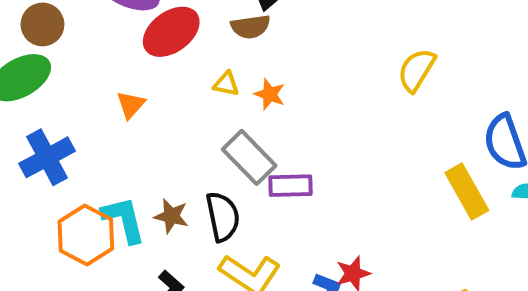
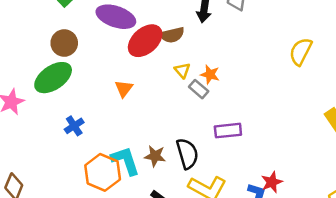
brown semicircle: (251, 27) -> (172, 35), moved
yellow triangle: (226, 84) -> (182, 70), turned 42
blue cross: (47, 157) -> (74, 126), size x0.6
gray rectangle: (249, 157) -> (199, 89), moved, size x0.6

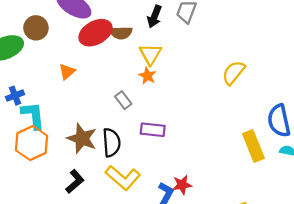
brown circle: (64, 43) -> (36, 28), moved
yellow triangle: (182, 70) -> (150, 54), moved, size x1.5
gray rectangle: (199, 89) -> (123, 100), moved
brown star: (155, 156) -> (82, 138), size x1.5
cyan L-shape: (125, 161) -> (33, 115), moved

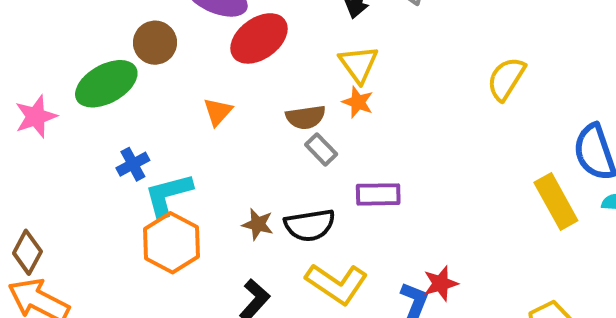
brown semicircle: (121, 33) -> (306, 117), moved
cyan L-shape: (33, 115) -> (168, 195), turned -92
brown star: (82, 138) -> (258, 224), size x0.6
black semicircle: (112, 143) -> (310, 225), turned 92

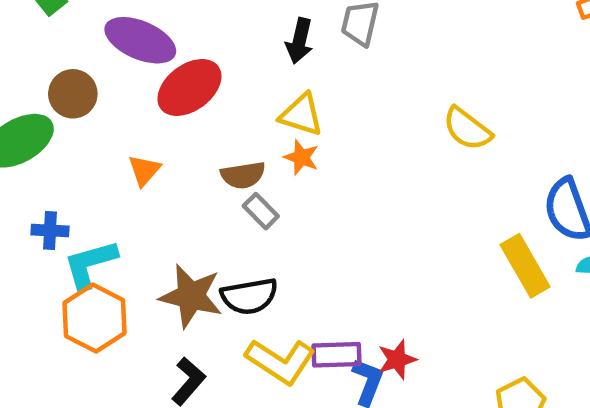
yellow triangle: (358, 64) -> (301, 115), turned -36
yellow semicircle: (506, 79) -> (467, 129), turned -84
blue cross: (133, 164) -> (50, 230), turned 32
purple rectangle: (378, 194) -> (336, 355), moved
brown star: (258, 224) -> (191, 296), size x1.8

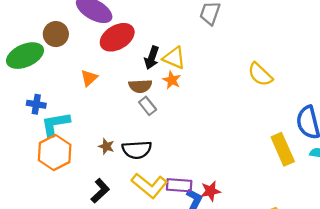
black arrow: (299, 41) -> (152, 58), moved
brown star: (191, 296) -> (106, 146), size x0.5

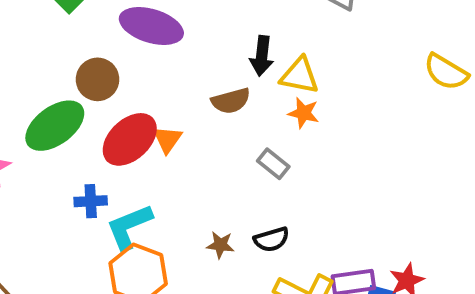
red ellipse: (117, 37) -> (130, 139), moved
black arrow: (152, 58) -> (262, 56), moved
brown semicircle: (140, 86) -> (231, 101), moved
black semicircle: (137, 150) -> (271, 239), size x0.7

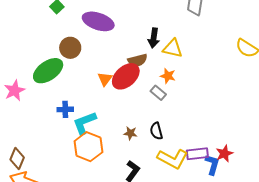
orange star: (304, 113) -> (168, 76), moved
red ellipse: (130, 139) -> (126, 76), moved
black semicircle: (271, 239) -> (156, 131), turned 90

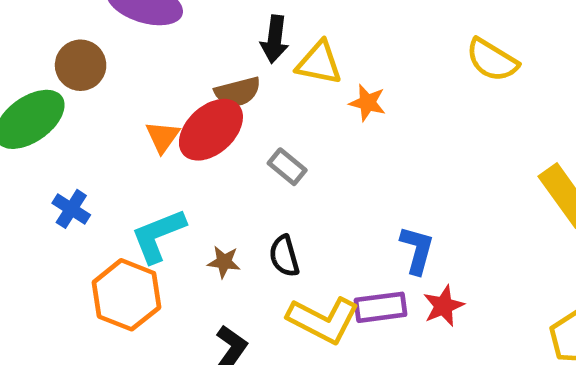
orange star: (168, 76) -> (367, 103), moved
blue cross: (65, 109) -> (71, 209), turned 35
cyan L-shape: (84, 123) -> (158, 236), moved
blue L-shape: (212, 165) -> (417, 250), moved

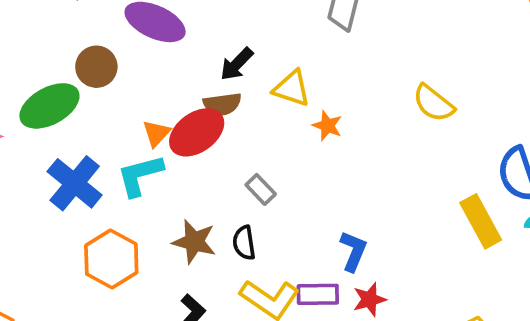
black arrow: (275, 39) -> (237, 64), moved, turned 30
gray rectangle: (287, 167) -> (261, 189), moved
blue cross: (71, 209) -> (75, 183), size x1.8
cyan L-shape: (158, 236) -> (140, 175), moved
brown star: (224, 262) -> (194, 242), size x1.6

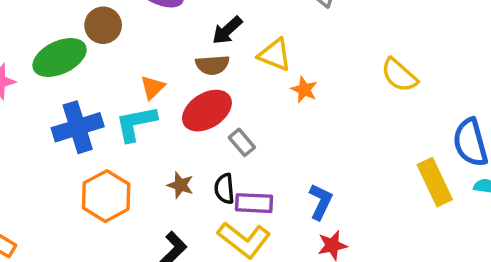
red ellipse: (197, 132) -> (207, 111), moved
blue cross: (75, 183) -> (78, 127), turned 30
brown star: (194, 242) -> (180, 185), size x0.7
purple rectangle: (318, 294) -> (254, 203), moved

